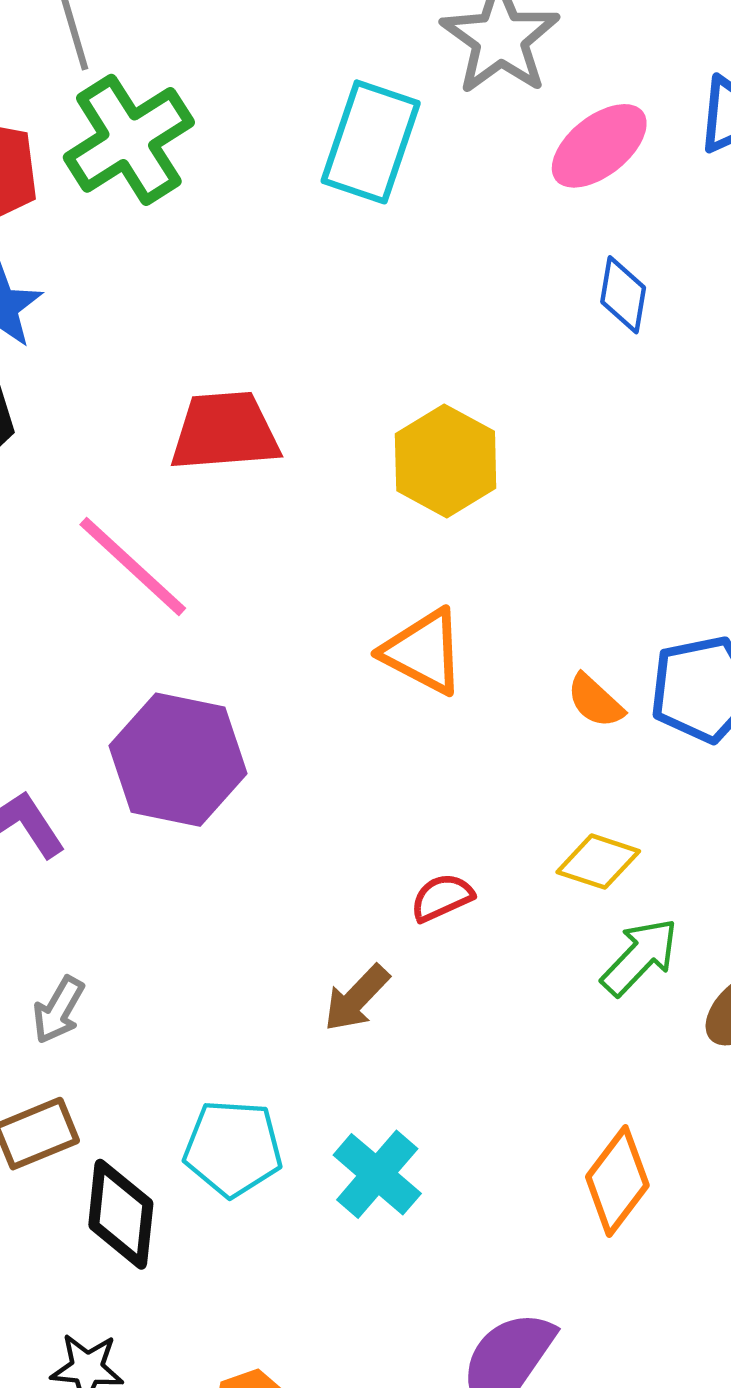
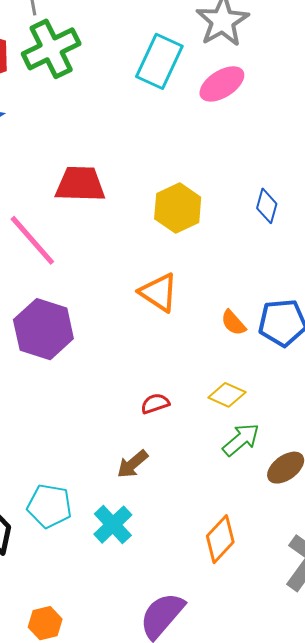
pink ellipse: (599, 146) -> (222, 84), moved
blue diamond: (623, 295) -> (267, 206), moved
brown arrow: (357, 998) -> (133, 464), moved

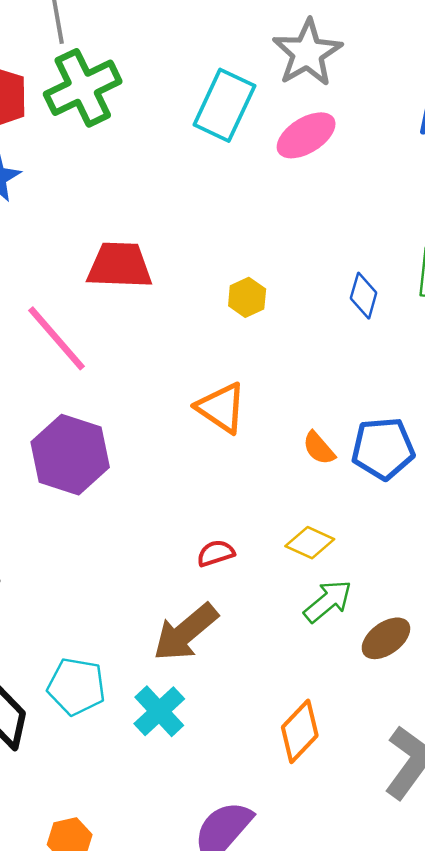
yellow hexagon: (178, 208) -> (247, 297), size x0.6
brown arrow: (133, 464) -> (186, 632), size x1.6

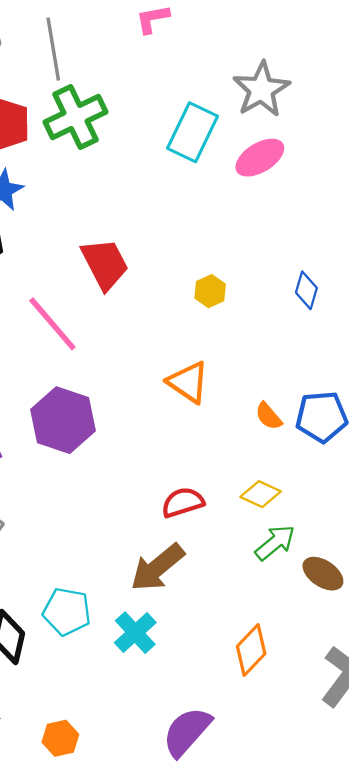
red trapezoid: (120, 265) -> (105, 264), turned 60
red semicircle: (216, 553) -> (183, 502), size x1.4
brown ellipse: (386, 638) -> (323, 574), turned 69

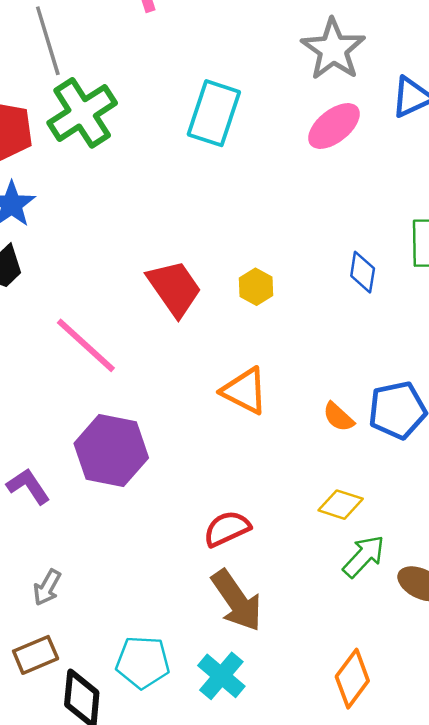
gray star: (261, 89) -> (333, 49), moved
pink ellipse: (260, 158) -> (334, 126), moved
red trapezoid: (105, 264) -> (174, 288), moved
red semicircle: (183, 502) -> (227, 529), moved
brown arrow: (157, 568) -> (237, 601), turned -78

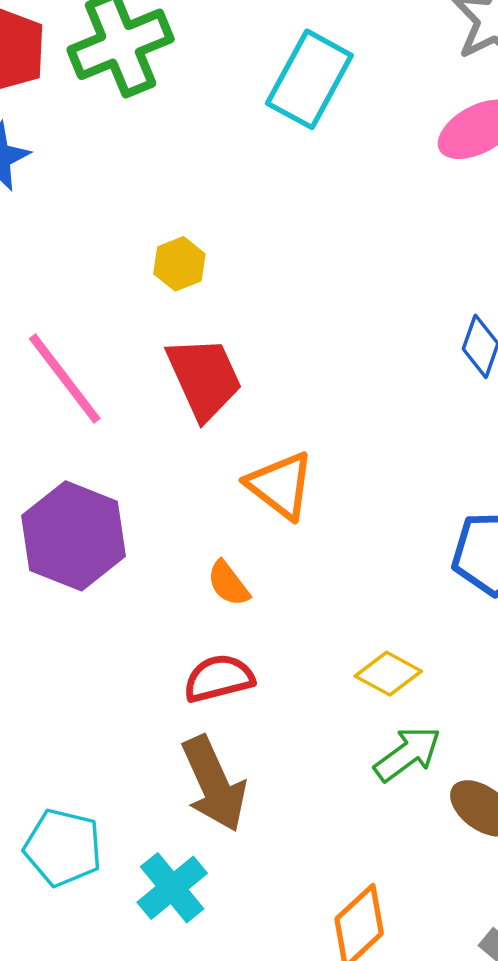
yellow hexagon: (256, 287) -> (179, 264), moved
red trapezoid: (174, 288) -> (204, 378), moved
orange semicircle: (338, 417) -> (228, 583), moved

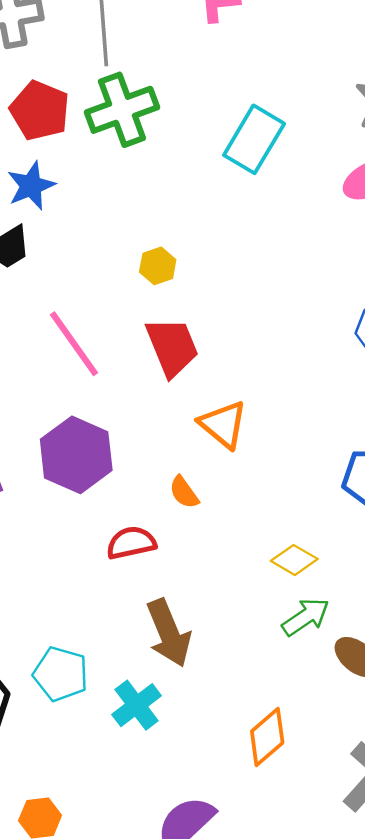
red semicircle: (219, 678) -> (131, 543), moved

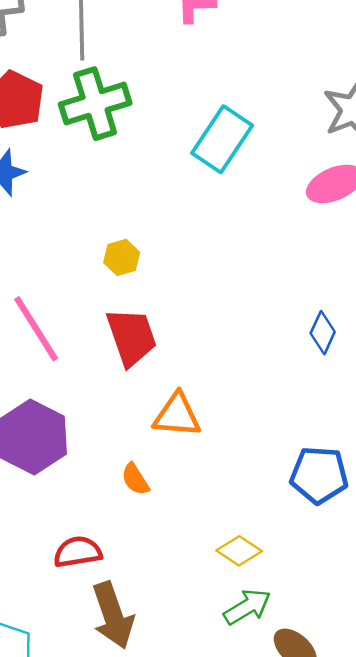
orange triangle: (223, 425) -> (177, 415), turned -38
red semicircle: (131, 543) -> (78, 552), moved

